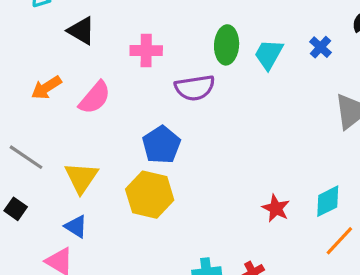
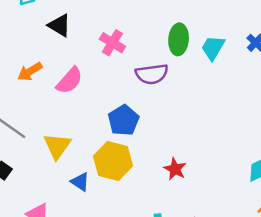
pink cross: (146, 51) -> (112, 43), turned 30
red star: (276, 208) -> (175, 169), moved
blue triangle: (76, 226) -> (80, 182), moved

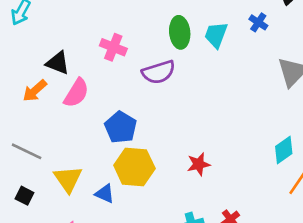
black triangle: (59, 25) -> (58, 63), moved
blue pentagon: (123, 120) -> (121, 127), moved
yellow triangle: (57, 146) -> (68, 179), moved
red star: (175, 169) -> (199, 164), turned -30

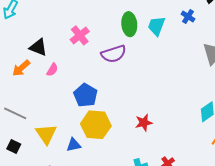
pink cross: (113, 47) -> (80, 35), turned 30
pink semicircle: (76, 93) -> (52, 70), size x0.6
blue triangle: (105, 194) -> (74, 145), turned -35

